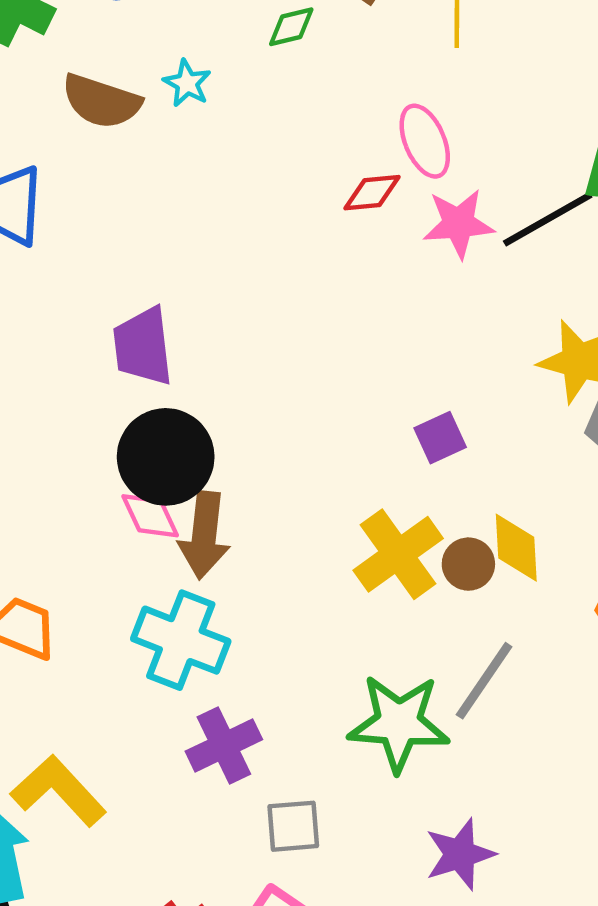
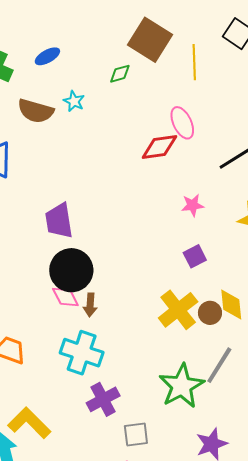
red diamond: (372, 193) -> (159, 147), size x1.4
pink star: (459, 224) -> (193, 205), moved, size x0.7
brown arrow: (204, 535) -> (90, 305), size x0.6
green star: (399, 723) -> (182, 386), turned -30

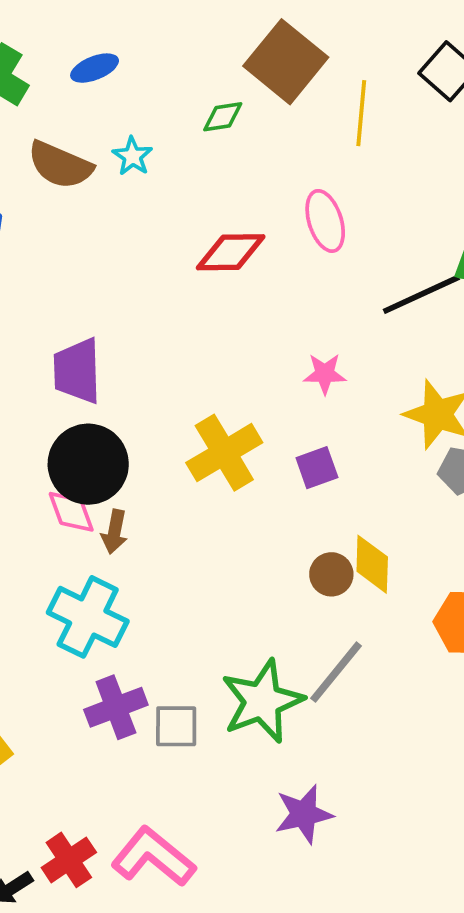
red diamond: (159, 147) -> (231, 252), moved
yellow cross: (178, 310) -> (224, 453), moved
gray square: (136, 434) -> (176, 726), moved

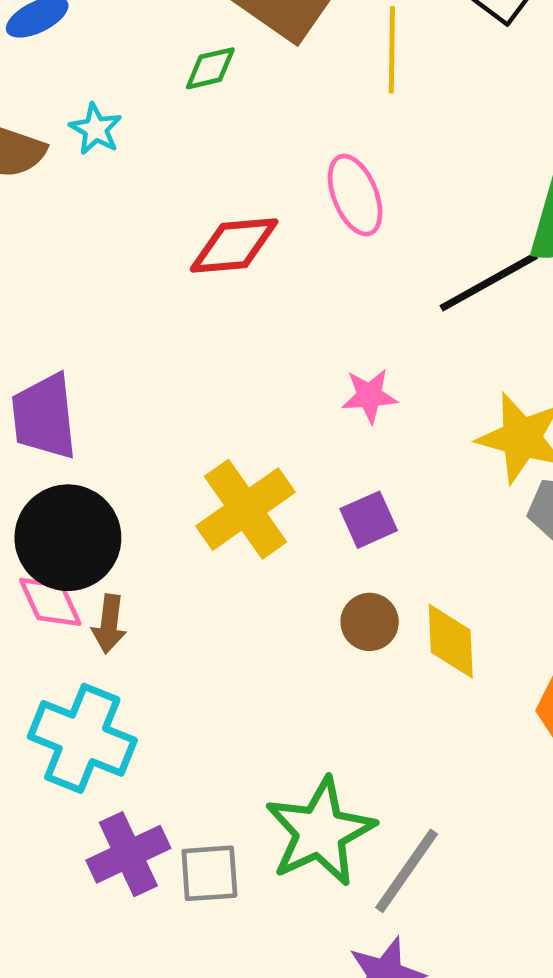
brown circle: (331, 574) -> (370, 622), moved
gray line: (336, 672) -> (407, 871), moved

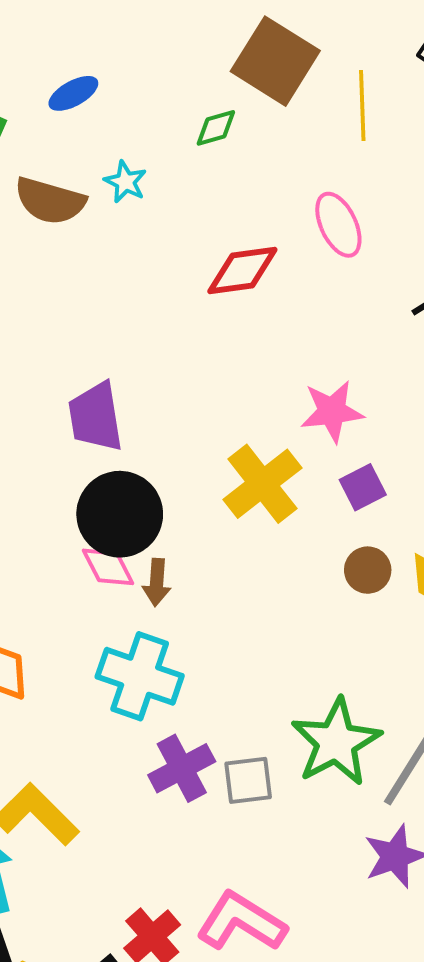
pink star: (370, 396) -> (332, 411), moved, size x1.4

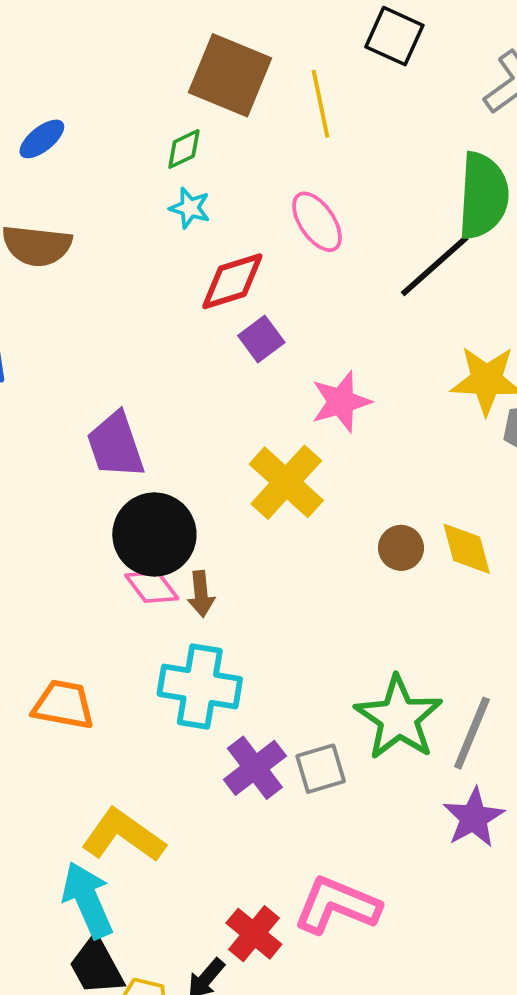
cyan star: (125, 182) -> (190, 208), moved
purple square: (363, 487) -> (261, 339), moved

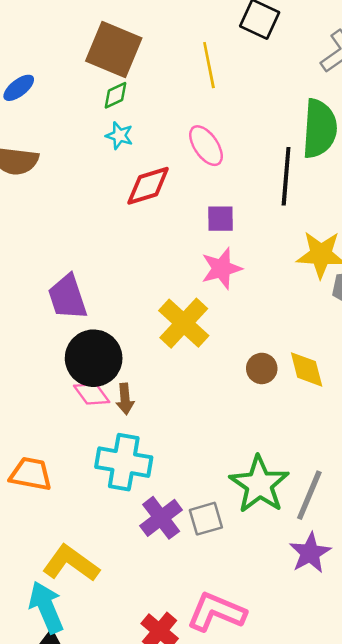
brown square: (230, 75) -> (114, 50), moved
black line: (435, 266) -> (286, 176), turned -44
purple square: (261, 339) -> (220, 219), moved, turned 36

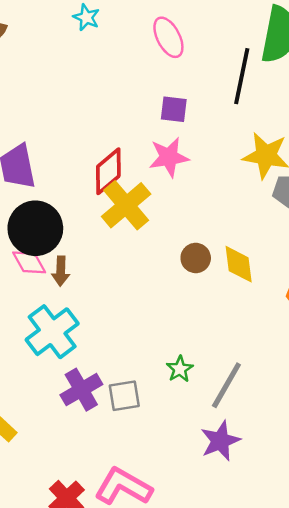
red diamond: (148, 186) -> (108, 171), moved, turned -30
cyan cross: (124, 462) -> (52, 332), turned 36
green star: (259, 484) -> (180, 369), size x0.5

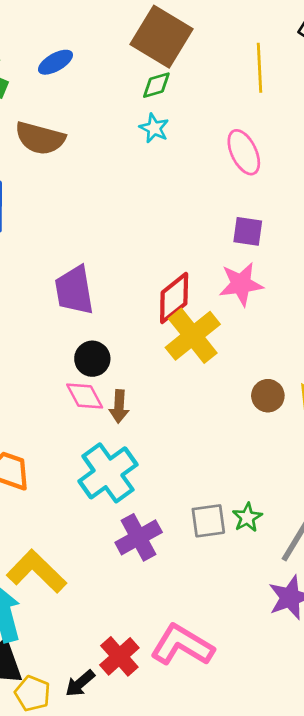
black circle: (35, 228) -> (92, 359), size x0.6
gray square: (124, 396) -> (208, 521), moved

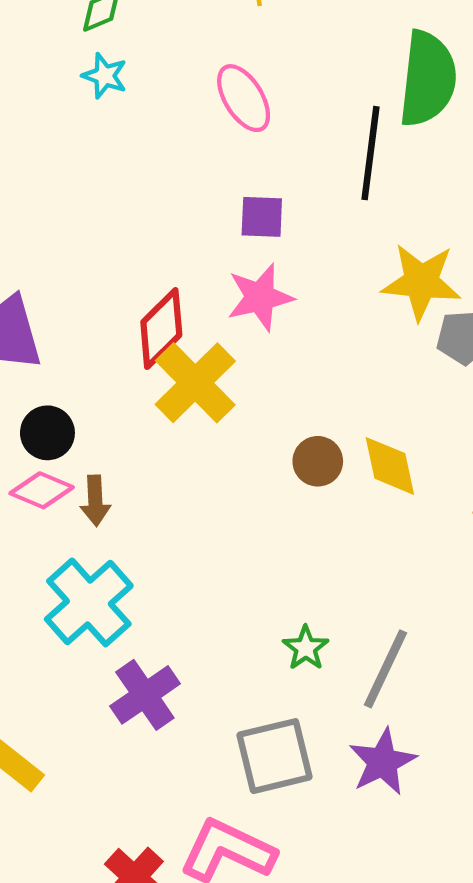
pink diamond: (85, 396) -> (42, 490), turned -33
gray square: (208, 521) -> (274, 756), moved, size x1.4

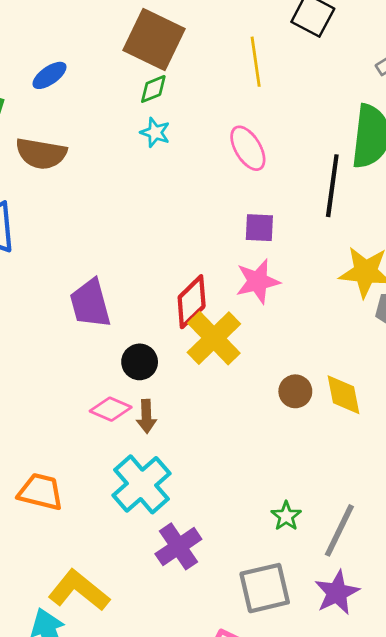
black circle: (47, 433) -> (140, 362), moved

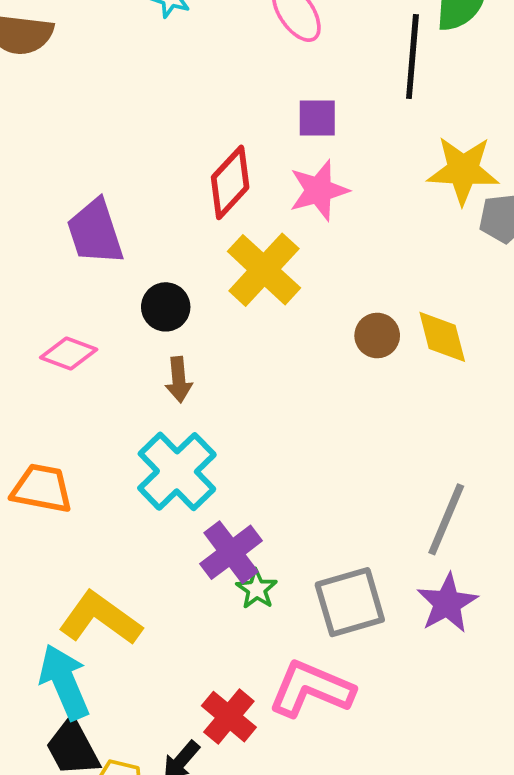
red diamond: (192, 302) -> (230, 182), moved
pink diamond: (111, 409) -> (69, 354), moved
green star: (286, 516) -> (257, 589), moved

